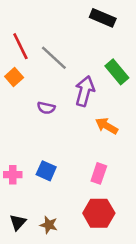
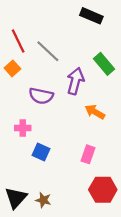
purple semicircle: (46, 108) -> (41, 96), size x1.5
pink cross: (13, 175) -> (23, 128), moved
red hexagon: (99, 213) -> (103, 190), moved
black triangle: (18, 222) -> (16, 198), size x1.5

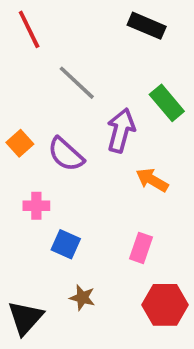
red line: (18, 41) -> (29, 29), moved
orange square: (12, 68) -> (20, 143), moved
purple semicircle: (41, 96) -> (66, 154), turned 30
brown star: (43, 200) -> (82, 298), moved

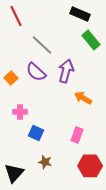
green rectangle: (167, 103) -> (91, 40), moved
purple semicircle: (66, 154) -> (36, 72), moved

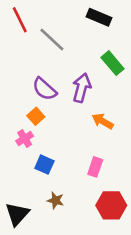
green rectangle: (91, 40) -> (113, 63), moved
gray line: (42, 45) -> (52, 40), moved
orange square: (11, 78) -> (36, 116), moved
pink cross: (20, 112) -> (25, 139), turned -32

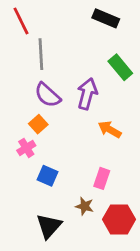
gray line: (52, 40) -> (41, 54), moved, turned 44
brown star: (56, 200) -> (85, 206), moved
black triangle: (17, 214) -> (49, 226), moved

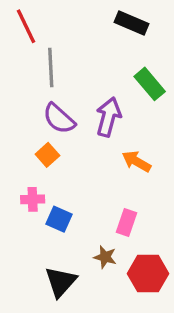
pink cross: (26, 148) -> (33, 199), moved, turned 30

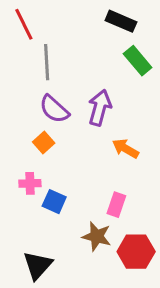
green rectangle: (150, 84) -> (138, 61), moved
brown star: (105, 257) -> (97, 236), size x1.4
black triangle: (61, 282) -> (38, 265), moved

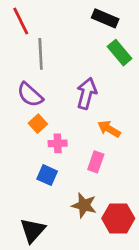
purple semicircle: (54, 109) -> (30, 95), moved
pink cross: (30, 183) -> (58, 143), moved
pink rectangle: (116, 205) -> (96, 162), moved

